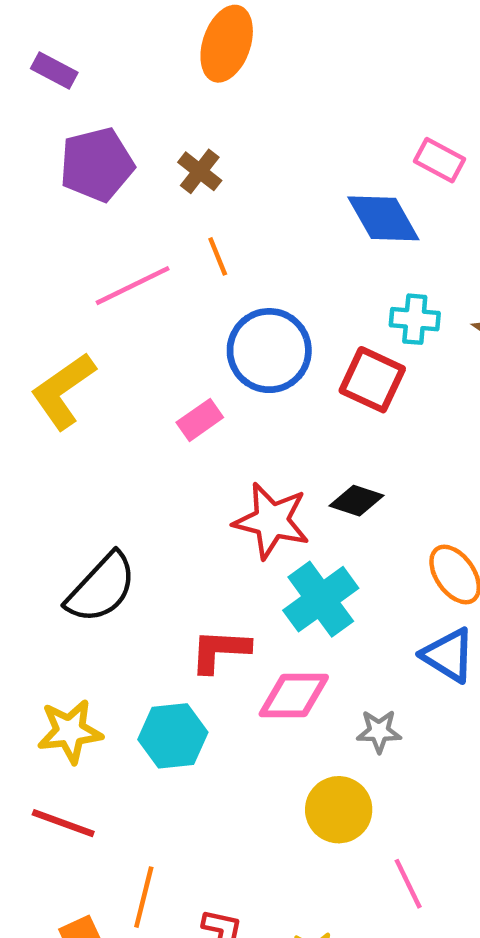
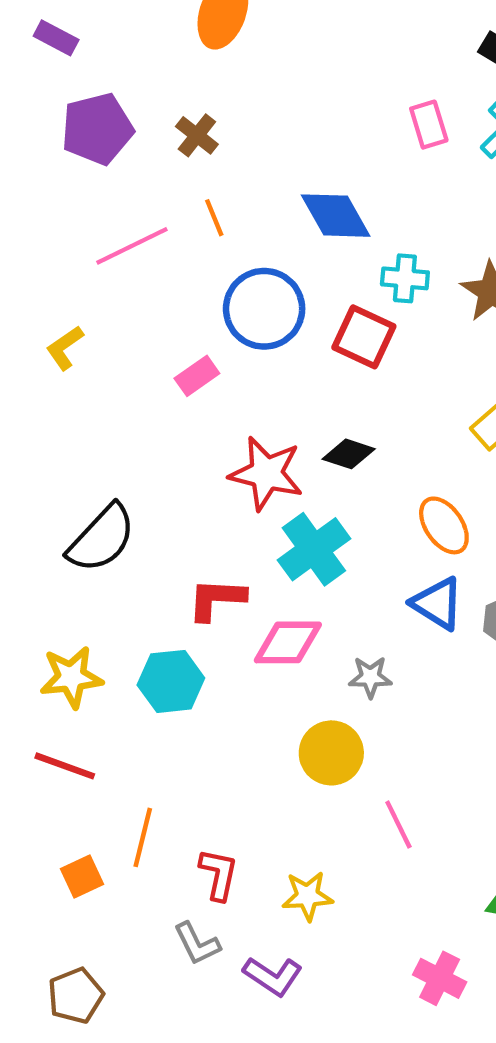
pink rectangle: (439, 160) -> (429, 125), turned 45
blue diamond: (383, 218) -> (336, 216), moved
yellow L-shape: (63, 391) -> (65, 348), size x0.6

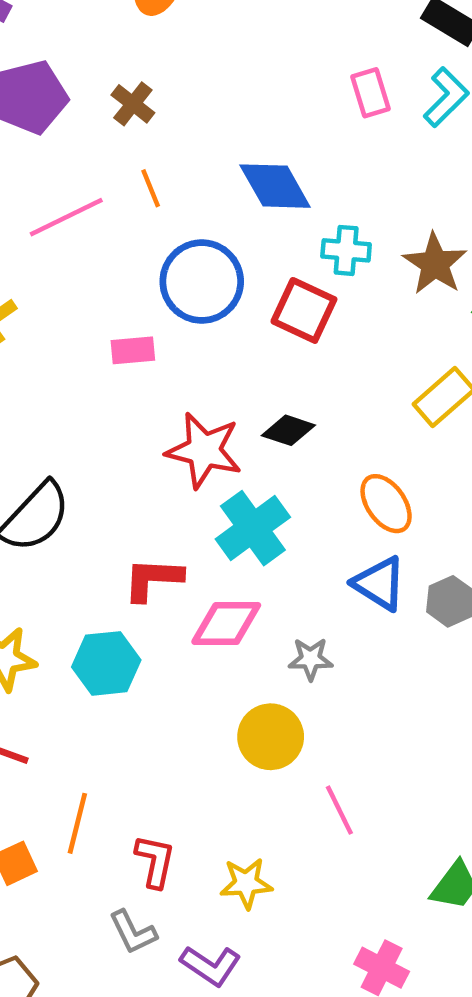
pink rectangle: (197, 376) -> (133, 350), turned 30

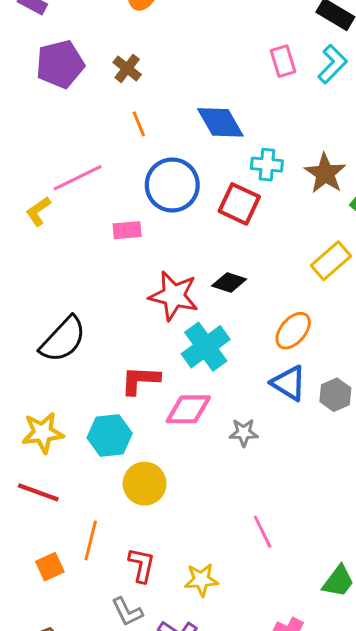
pink line: (66, 217) -> (78, 178), moved
orange ellipse: (386, 504) -> (293, 331), turned 75
yellow circle: (271, 737) -> (145, 484), moved

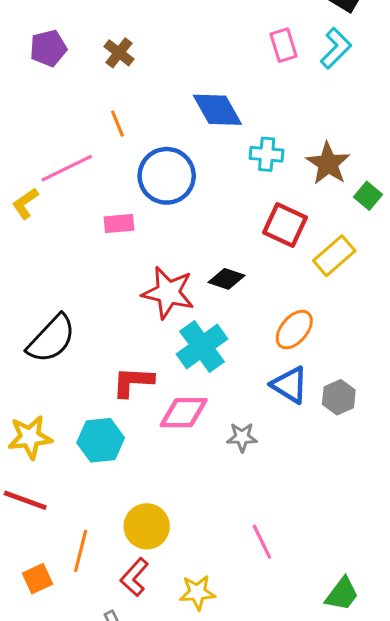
purple pentagon: (60, 64) -> (48, 48), size x0.7
orange line: (139, 124) -> (117, 124), moved
red square: (239, 204) -> (285, 225), moved
yellow circle: (145, 484) -> (147, 526), moved
red L-shape: (142, 565) -> (134, 577), turned -150

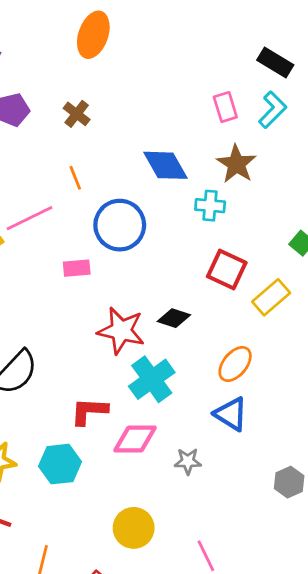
brown star: (328, 164) -> (236, 164), moved
gray hexagon: (339, 397) -> (289, 482), moved
yellow circle: (147, 526) -> (134, 528), moved

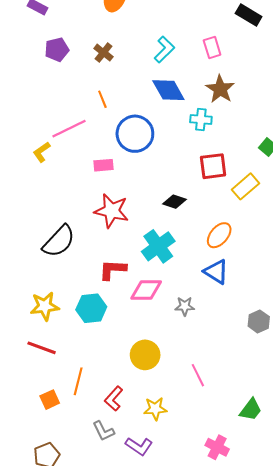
cyan L-shape: (273, 110) -> (164, 50), moved
red square: (227, 270) -> (213, 166), turned -32
red star: (121, 331) -> (112, 211), moved

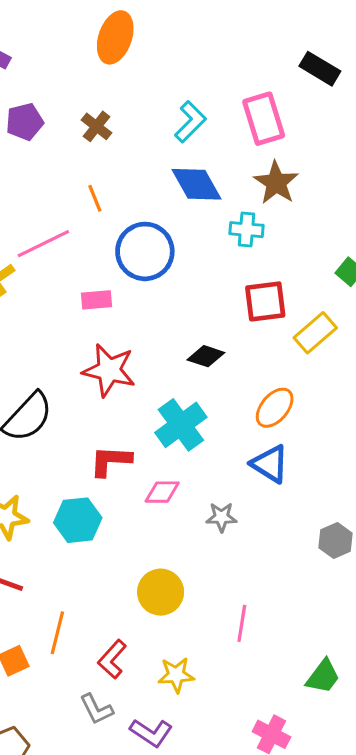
pink rectangle: (212, 47) -> (264, 119), size x1.5
pink diamond: (146, 290) -> (162, 492), size x0.7
pink line: (198, 375) -> (242, 623), turned 35

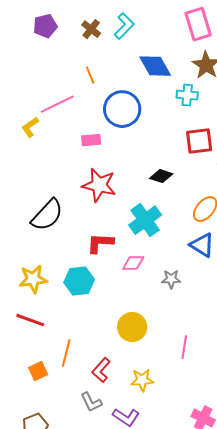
cyan L-shape: (190, 122) -> (124, 26), moved

